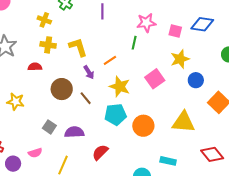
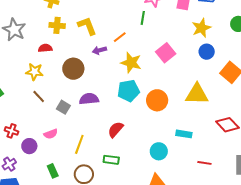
yellow star: (180, 59) -> (201, 28), moved
purple arrow: (89, 72) -> (99, 50), turned 112
brown line: (86, 98) -> (39, 96), moved
yellow star: (16, 102) -> (34, 72), moved
purple semicircle: (74, 132) -> (89, 99), moved

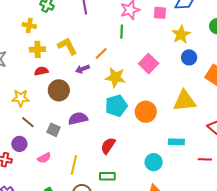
red semicircle: (45, 48) -> (41, 71), moved
purple circle: (29, 146) -> (19, 144), moved
red line: (204, 163) -> (205, 159), moved

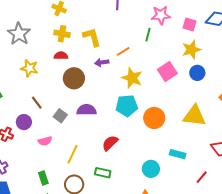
yellow star: (181, 34) -> (191, 50), moved
blue circle: (189, 57) -> (197, 73), moved
yellow star: (21, 98) -> (29, 68), moved
red line: (205, 159) -> (202, 177), turned -64

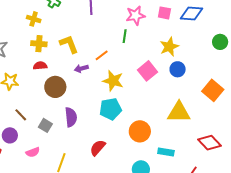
pink square: (189, 24) -> (164, 13), moved
purple semicircle: (87, 110) -> (71, 117), turned 90
orange circle: (154, 118) -> (140, 131), moved

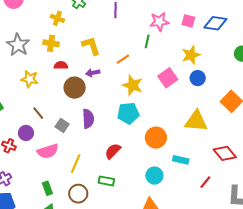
yellow cross: (39, 44) -> (51, 43), moved
purple arrow: (81, 68) -> (93, 73), moved
pink semicircle: (33, 152) -> (48, 151), size x1.5

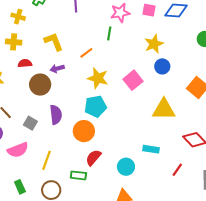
pink square: (168, 78) -> (133, 80), moved
orange circle: (156, 138) -> (84, 131), moved
red semicircle: (113, 151) -> (93, 158), moved

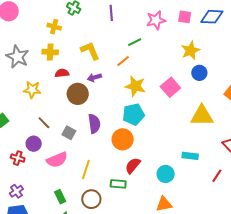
green line: (109, 33) -> (135, 42), moved, turned 56

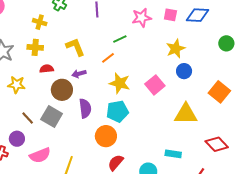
purple semicircle: (94, 124) -> (85, 108), moved
gray square: (69, 133) -> (52, 117), moved, size x1.5

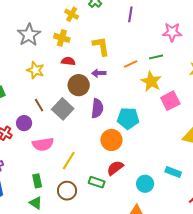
green line: (120, 39) -> (156, 57), moved
yellow star: (120, 83) -> (151, 81), moved

